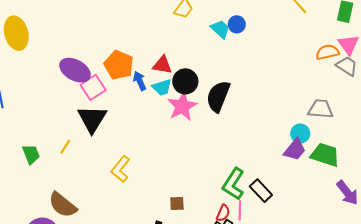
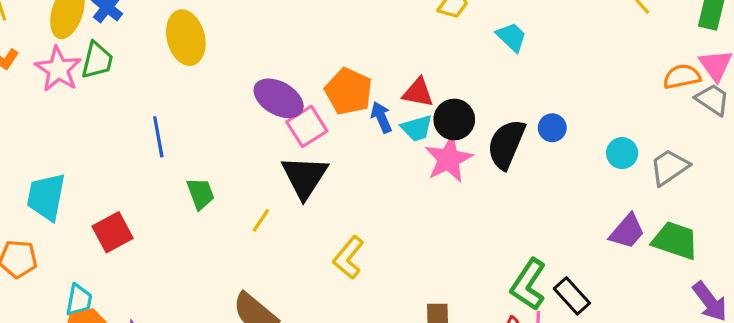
blue circle: (237, 24) -> (552, 128), moved
gray trapezoid: (321, 109) -> (669, 167), turned -40
cyan circle: (300, 134) -> (622, 153), moved
green trapezoid: (31, 154) -> (201, 194), moved

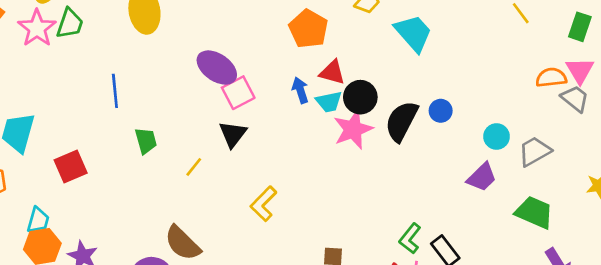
cyan trapezoid: (512, 37) -> (413, 33), size x1.5
orange pentagon: (349, 91) -> (308, 29), moved
black triangle: (305, 177) -> (233, 134), size x0.7
purple trapezoid: (627, 231) -> (482, 177), moved
green L-shape: (528, 285) -> (410, 238), size x0.7

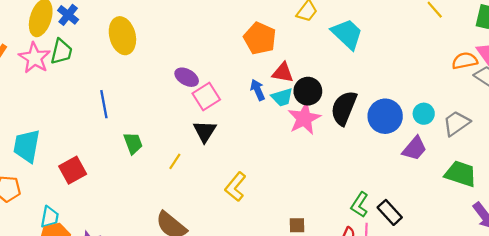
purple ellipse: (217, 68) -> (187, 77), size x0.7
blue circle: (441, 111) -> (385, 116), moved, size x1.8

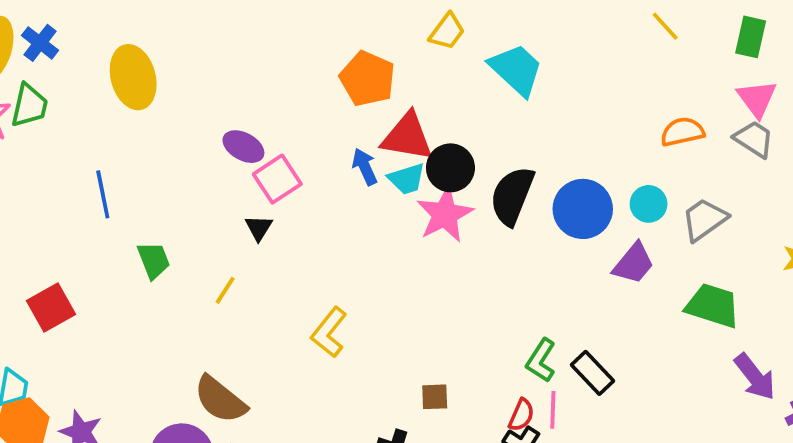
orange semicircle: (465, 61) -> (682, 132), moved
red triangle: (283, 73) -> (407, 137), size x1.4
black triangle: (205, 131) -> (259, 228), moved, size x0.7

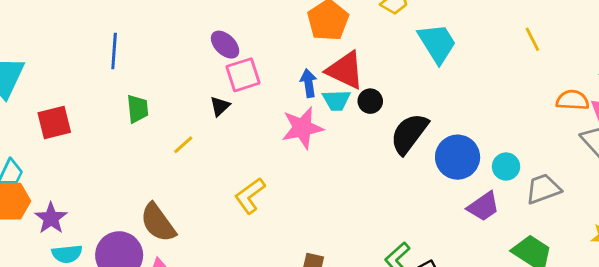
yellow line: (665, 26) -> (532, 39), moved
orange semicircle: (682, 132) -> (572, 100), moved
black circle: (450, 168) -> (370, 101), size x0.7
pink star: (445, 214) -> (302, 128), moved

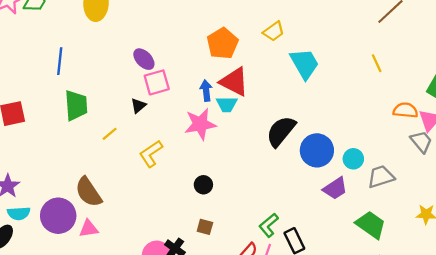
black circle: (370, 101) -> (203, 185), moved
green trapezoid: (138, 109) -> (76, 105), size x1.4
yellow L-shape: (250, 196) -> (151, 154), moved

